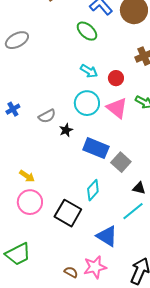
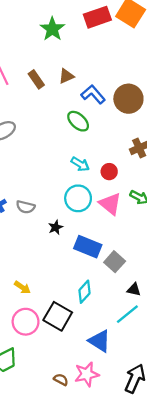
gray semicircle: (47, 116) -> (26, 207), moved, turned 42
yellow arrow: (27, 176) -> (22, 287), moved
pink circle: (30, 202) -> (26, 322), moved

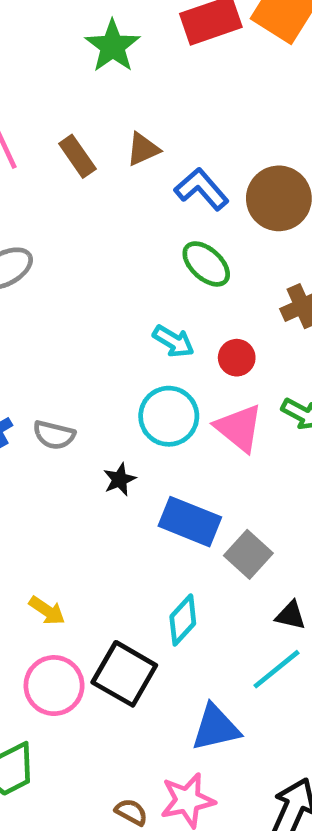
green ellipse: (78, 121) -> (206, 264), moved
blue triangle: (100, 341) -> (216, 728), turned -45

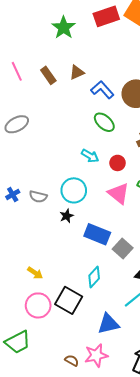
cyan circle: (169, 416) -> (74, 190), moved

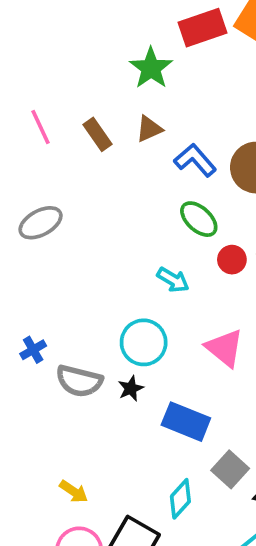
green star: (64, 28) -> (151, 68), moved
red circle: (118, 163) -> (232, 260), moved
gray semicircle: (38, 197) -> (79, 381), moved, size x1.4
gray square: (123, 248) -> (230, 469), moved

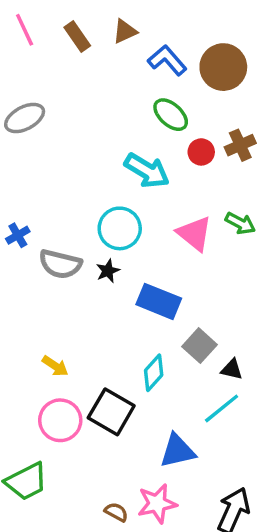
cyan arrow: (173, 280) -> (147, 171), size x1.5

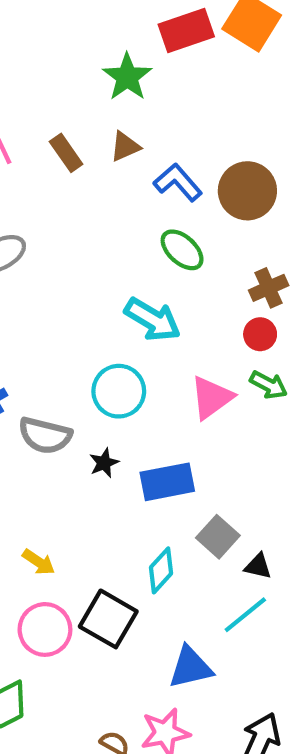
red circle: (201, 152) -> (260, 334), moved
pink triangle: (194, 233) -> (212, 397), turned 45
black star: (108, 271) -> (104, 463), moved
blue rectangle: (159, 301) -> (167, 482), turned -33

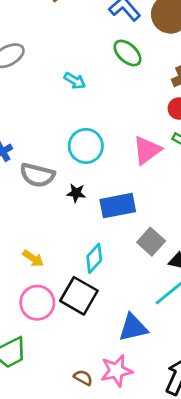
cyan arrow: (153, 319) -> (75, 81), moved, size x0.6
black star: (104, 463) -> (76, 193), turned 30
cyan diamond: (161, 570) -> (94, 258), moved

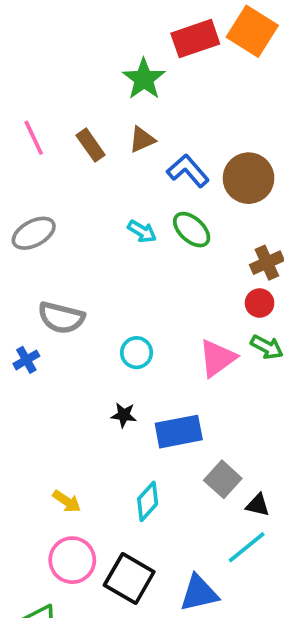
cyan arrow: (75, 81) -> (142, 231), moved
cyan circle: (86, 146) -> (137, 353), size x0.7
gray semicircle: (37, 175) -> (61, 318), moved
black square: (79, 296) -> (129, 578), moved

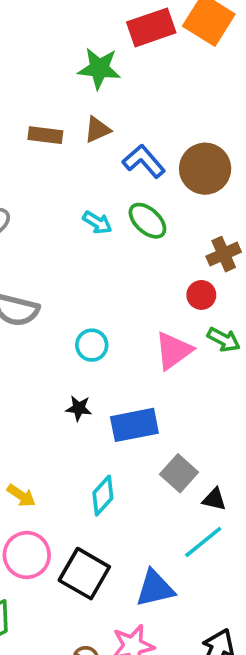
green star: (144, 79) -> (99, 68), turned -30
brown rectangle: (91, 145) -> (45, 135), turned -48
red circle: (260, 303) -> (201, 295), moved

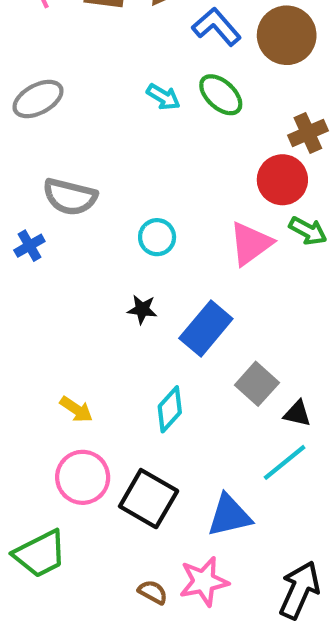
red circle: (201, 295) -> (282, 180), size x1.5
blue rectangle: (134, 425) -> (206, 329), turned -39

